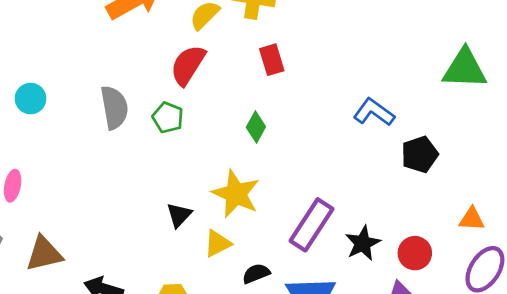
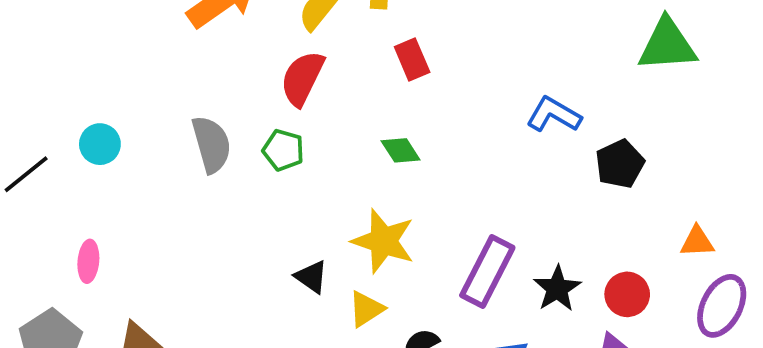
green diamond: (256, 127) -> (401, 150), turned -56
black triangle: (179, 215) -> (311, 277), turned -32

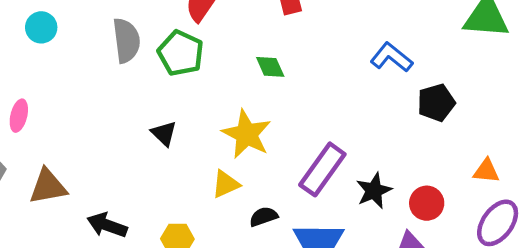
green pentagon: (283, 150) -> (181, 53), size x1.4
black triangle: (311, 277) -> (164, 133), moved

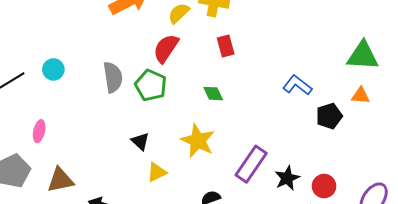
orange triangle: (486, 171) -> (361, 96), moved
yellow triangle: (226, 184) -> (157, 172), moved

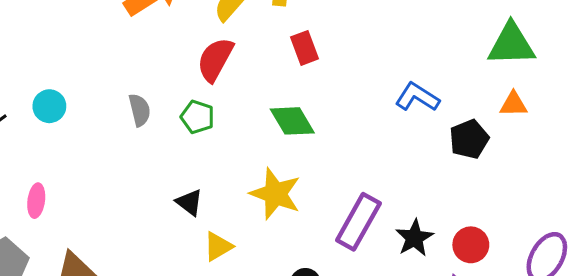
gray semicircle: (113, 77) -> (140, 110), size x0.7
green pentagon: (151, 85) -> (197, 117), size x0.7
green diamond: (213, 94) -> (292, 121), size x1.4

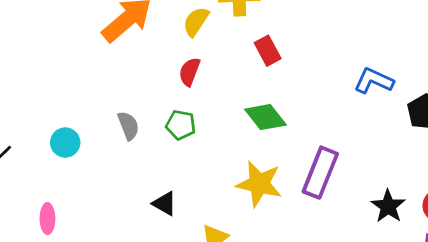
red semicircle: (215, 60) -> (190, 72), size x0.7
cyan circle: (49, 106) -> (65, 143), moved
black triangle: (189, 202) -> (165, 204), moved
purple rectangle: (358, 222) -> (320, 173), moved

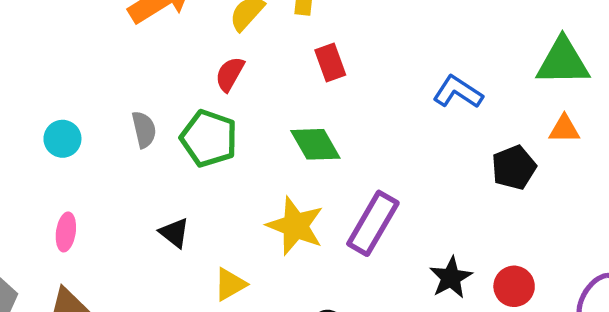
blue L-shape: (374, 81) -> (458, 92), moved
green pentagon: (181, 125) -> (209, 138), size x1.5
pink ellipse: (47, 219) -> (66, 232), moved

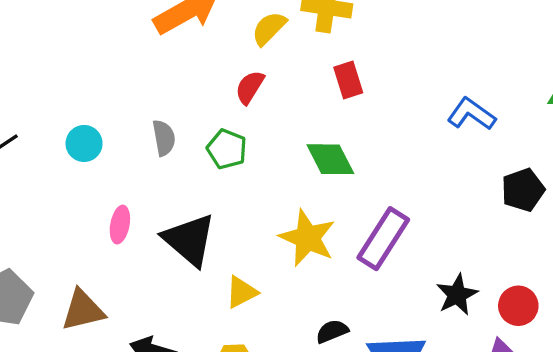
green pentagon: (209, 138) -> (227, 149), size x0.7
pink ellipse: (66, 232) -> (120, 225), moved
black triangle: (174, 233) -> (189, 240), size x1.8

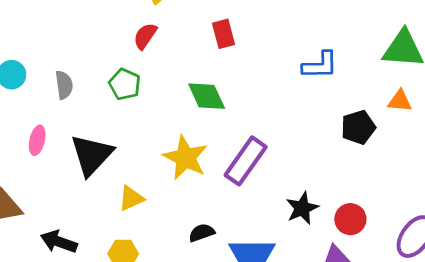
blue L-shape: (471, 114) -> (320, 65), turned 141
gray semicircle: (164, 138) -> (64, 85), moved
black triangle: (189, 240) -> (92, 155), turned 30

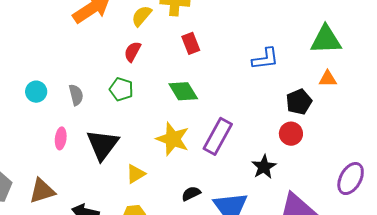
red circle: (350, 219) -> (291, 134), moved

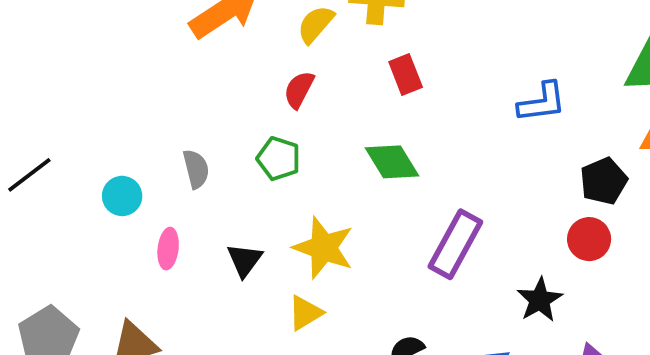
cyan circle: (36, 92) -> (122, 196), moved
yellow star: (173, 139) -> (324, 248), moved
black triangle: (103, 145) -> (245, 260), size x0.6

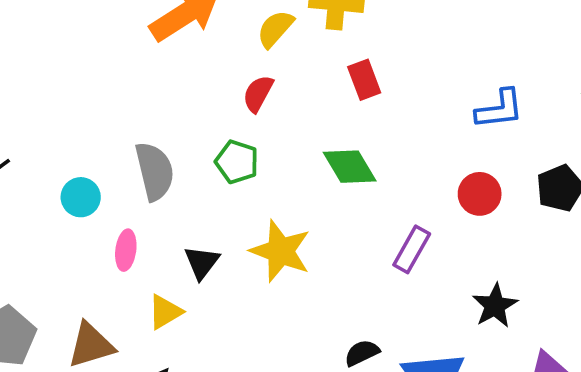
gray semicircle: (196, 169) -> (155, 171), size x1.5
red circle: (589, 239) -> (480, 194), moved
purple rectangle: (455, 244) -> (412, 249), size x0.7
yellow triangle: (305, 313) -> (165, 312), moved

